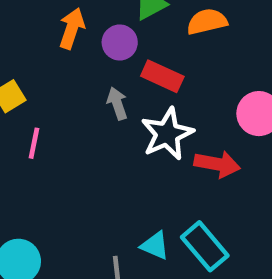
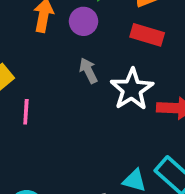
red rectangle: (162, 76) -> (147, 35), moved

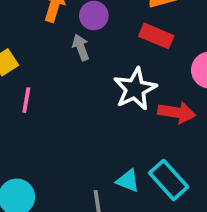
gray arrow: (88, 71) -> (81, 47), moved

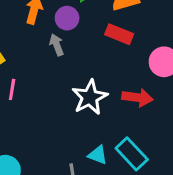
white star: (135, 89) -> (90, 97), moved

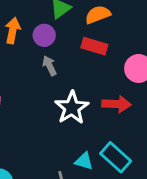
gray arrow: (57, 45) -> (49, 66), moved

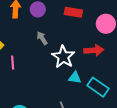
gray arrow: (49, 66) -> (42, 38), moved
cyan triangle: (84, 161) -> (75, 78), moved

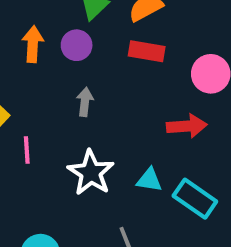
gray arrow: (42, 38) -> (85, 102), turned 40
white star: (63, 57) -> (91, 173), moved

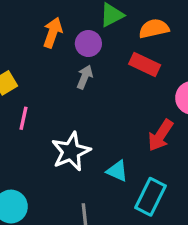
gray arrow: (85, 102) -> (85, 77), moved
red arrow: (187, 126) -> (160, 135), turned 112
cyan rectangle: (195, 199) -> (151, 197), turned 66

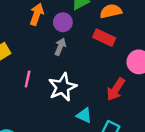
pink line: (23, 118) -> (28, 79), moved
white star: (71, 151) -> (62, 87), moved

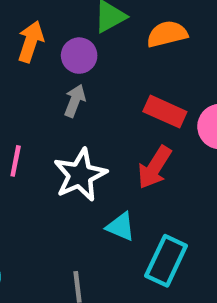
red rectangle: (104, 38) -> (165, 112), moved
red arrow: (116, 89) -> (154, 167), moved

